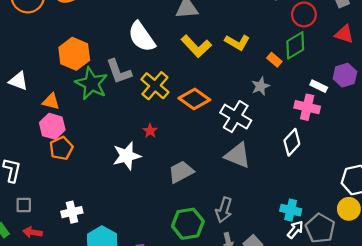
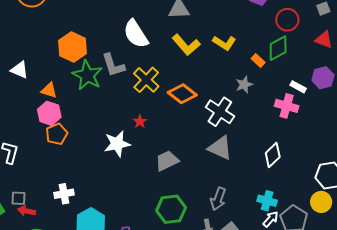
white diamond: (292, 142) -> (273, 155), moved
gray square: (24, 205) -> (19, 198), moved
gray arrow: (224, 210) -> (218, 199), moved

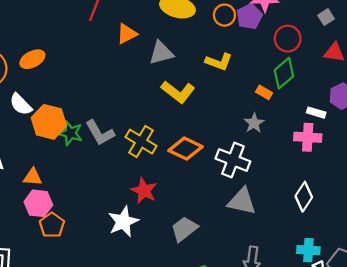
white semicircle: (136, 34) -> (21, 104), moved, size x0.7
yellow L-shape: (224, 43) -> (219, 62), moved
green star: (87, 75) -> (70, 133), moved, size x0.7
red star: (140, 121) -> (144, 191), size x1.6

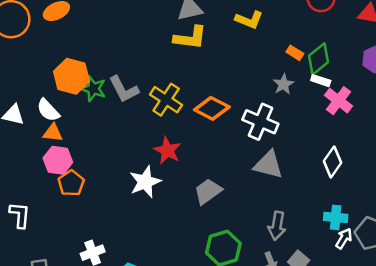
green diamond: (284, 73) -> (319, 59), moved
yellow L-shape: (178, 92) -> (190, 38), moved, turned -32
white semicircle: (21, 104) -> (48, 110), moved
white rectangle: (316, 113) -> (321, 81), moved
pink cross: (308, 137) -> (338, 101), turned 32

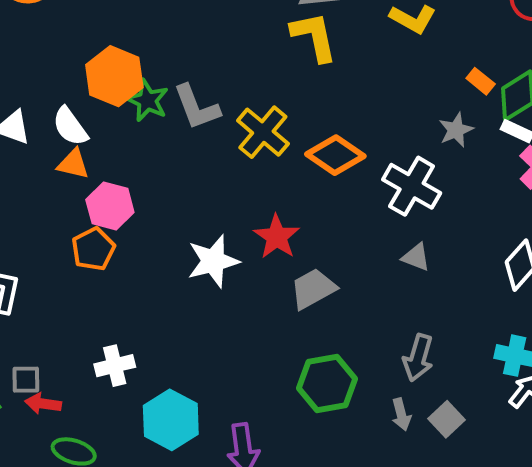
yellow L-shape: (190, 38) -> (314, 37), turned -116
red star: (167, 150) -> (277, 237), moved
pink hexagon: (58, 160) -> (110, 206), moved
gray triangle: (268, 165) -> (416, 257), size x0.6

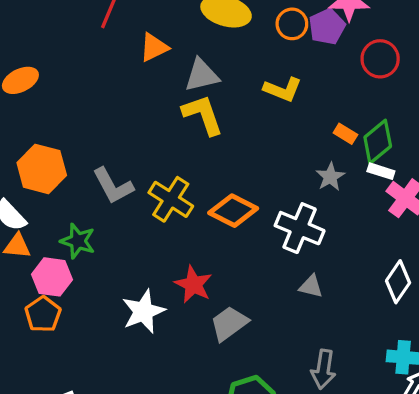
green star: (147, 100) -> (78, 241), moved

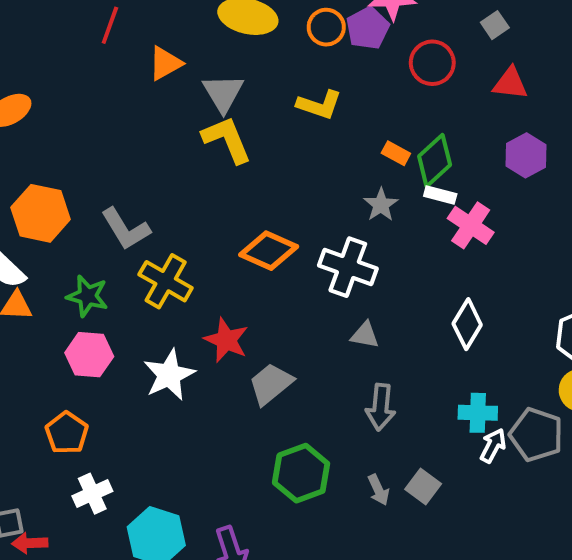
gray triangle: (202, 75) -> (223, 93), turned -45
yellow cross: (171, 199) -> (166, 281), moved
pink hexagon: (52, 277) -> (89, 355), moved
orange pentagon: (43, 314) -> (67, 433), moved
gray arrow: (323, 369) -> (381, 407), moved

